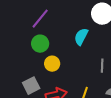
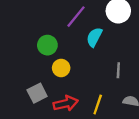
purple line: (40, 19) -> (76, 17), moved

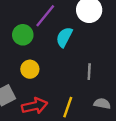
green circle: (47, 45) -> (23, 35), moved

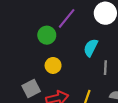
cyan semicircle: (64, 37) -> (91, 48), moved

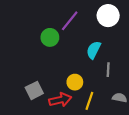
yellow circle: (53, 65) -> (75, 82), moved

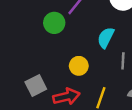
yellow circle: (75, 82) -> (79, 66), moved

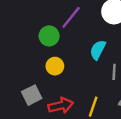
yellow circle: (79, 66) -> (55, 66), moved

